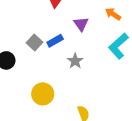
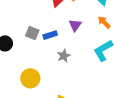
gray square: (34, 42) -> (32, 33), turned -32

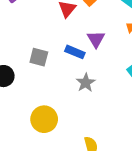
blue rectangle: (50, 35) -> (75, 52), moved, turned 48

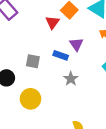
yellow circle: (44, 119) -> (30, 99), moved

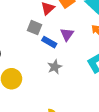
gray square: (33, 61) -> (35, 28), moved

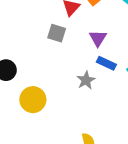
blue rectangle: (49, 42) -> (106, 63), moved

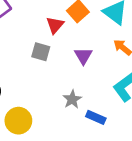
blue rectangle: (106, 63) -> (96, 117), moved

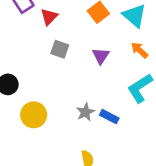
red triangle: (55, 25) -> (49, 17), moved
gray star: (72, 99) -> (85, 112), moved

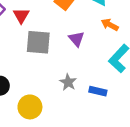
gray square: (60, 49) -> (38, 42), size x1.5
gray star: (85, 112) -> (68, 82), moved

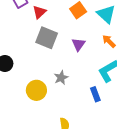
blue rectangle: (98, 91) -> (95, 94), moved, turned 40
yellow circle: (30, 107) -> (36, 90), moved

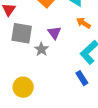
gray star: (61, 78) -> (41, 49), moved

